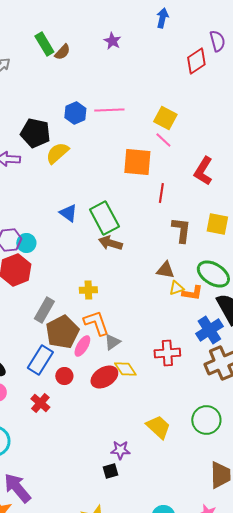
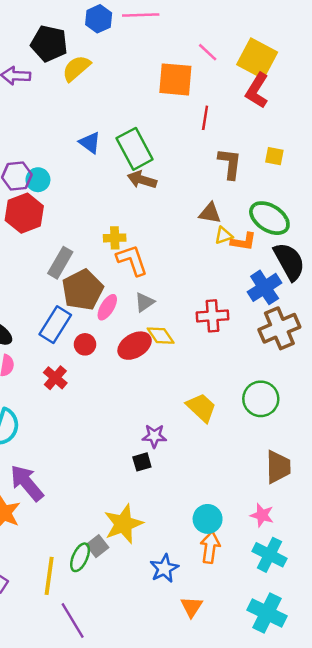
yellow square: (165, 118) -> (257, 58), moved, size x1.4
yellow square: (217, 224) -> (274, 156), size x0.7
orange L-shape: (96, 323) -> (132, 260), moved

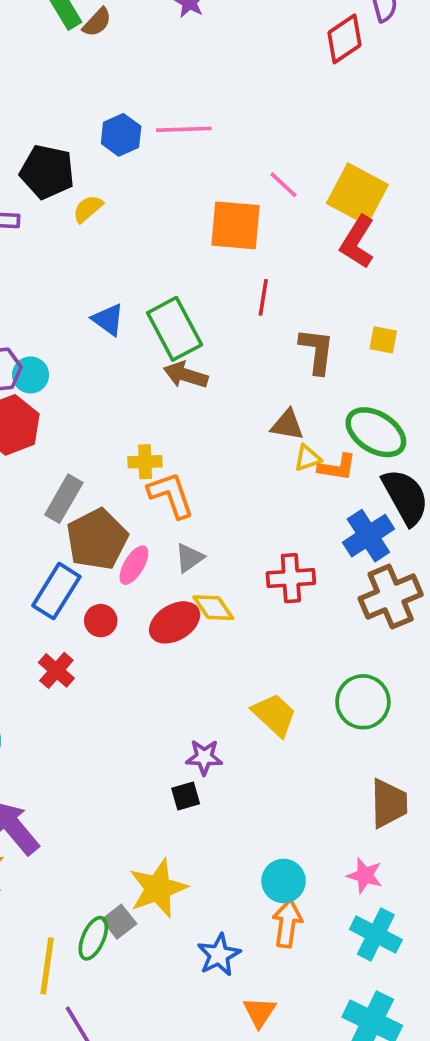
yellow semicircle: (76, 68) -> (88, 209), size x0.7
red line: (205, 118) -> (263, 297), moved

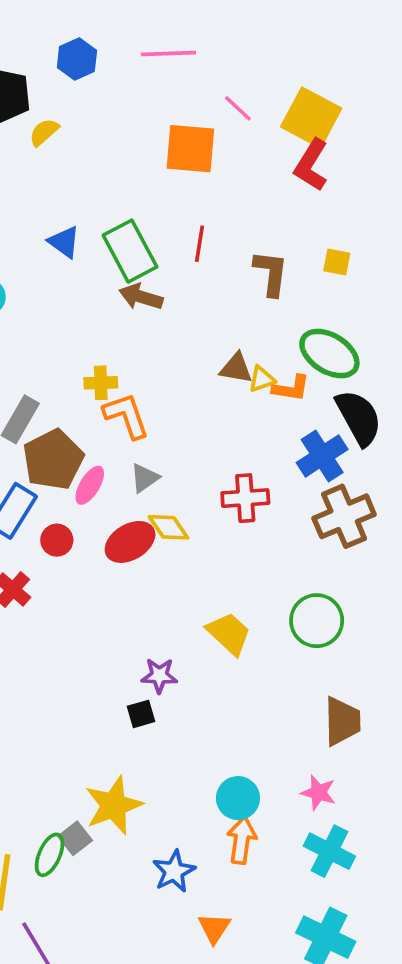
pink line: (184, 129) -> (168, 53), moved
red line: (263, 297) -> (200, 244), moved
brown triangle: (287, 425) -> (236, 368), moved

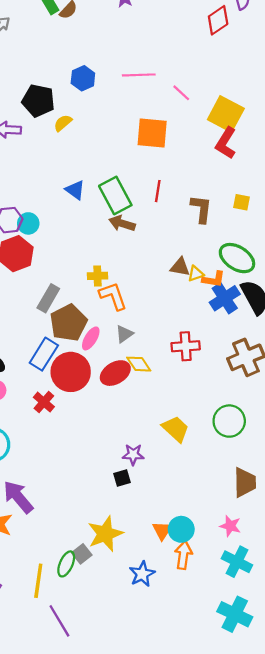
pink line: (238, 108) -> (181, 93), moved
blue cross: (322, 456) -> (225, 298), moved
red circle: (57, 540) -> (71, 372), size x2.0
orange triangle: (214, 928) -> (162, 530), moved

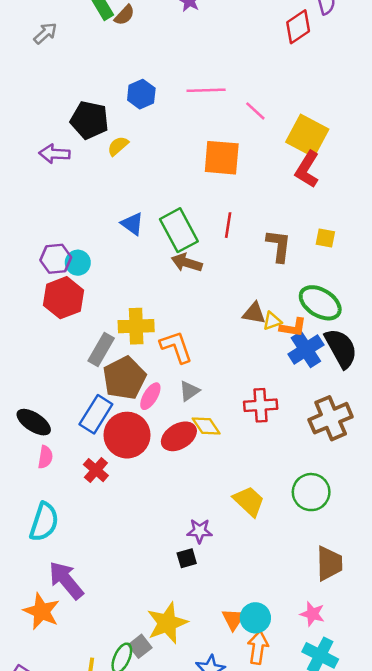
yellow cross: (97, 276) -> (136, 326), moved, size x1.5

